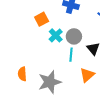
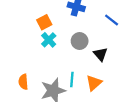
cyan cross: (56, 35) -> (49, 40), moved
cyan line: (71, 55) -> (72, 80), moved

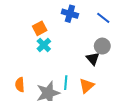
blue line: (112, 20) -> (103, 18), moved
gray circle: (80, 41) -> (102, 46), moved

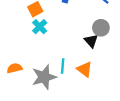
orange semicircle: (20, 85) -> (15, 68), turned 80
orange triangle: (87, 86) -> (85, 69), turned -42

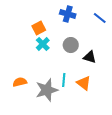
gray circle: (101, 28) -> (71, 45), moved
black triangle: (91, 41) -> (90, 57), turned -32

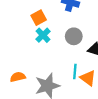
cyan line: (64, 80) -> (75, 71), moved

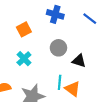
cyan cross: (43, 35) -> (24, 59), moved

